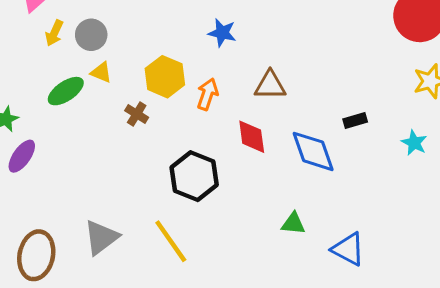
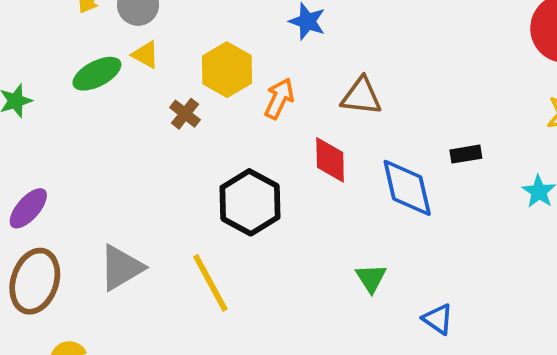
purple ellipse: (22, 156) -> (28, 208), moved
green triangle: (293, 224) -> (371, 278), turned 45
blue triangle: (348, 249) -> (438, 319), size x0.7

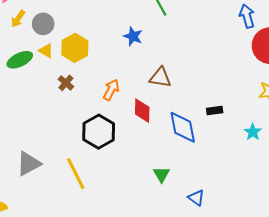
yellow hexagon: (227, 70) -> (75, 48), moved
orange arrow: (279, 99) -> (111, 90), moved

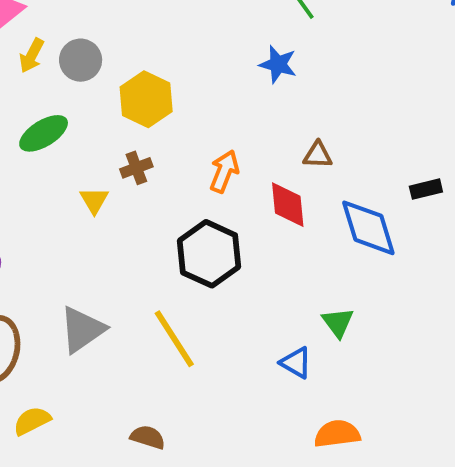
blue star: (133, 36) -> (278, 64), moved
yellow triangle: (46, 51) -> (94, 200), moved, turned 35
brown triangle: (160, 77) -> (318, 155), moved, size x0.7
brown cross: (66, 83) -> (136, 168), turned 35
blue triangle: (196, 198) -> (296, 363), moved

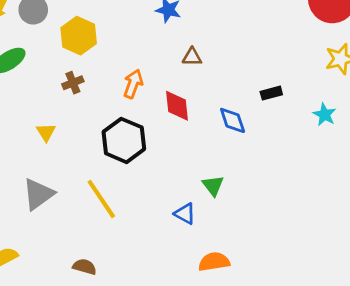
brown triangle: (318, 155) -> (192, 57), moved
yellow triangle: (94, 200) -> (46, 132), moved
blue diamond: (368, 228) -> (233, 120), size x0.7

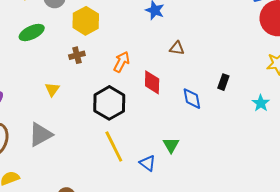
brown triangle: (192, 57) -> (177, 48), moved
black rectangle: (271, 93) -> (223, 82), turned -63
yellow line: (101, 199) -> (114, 146), moved

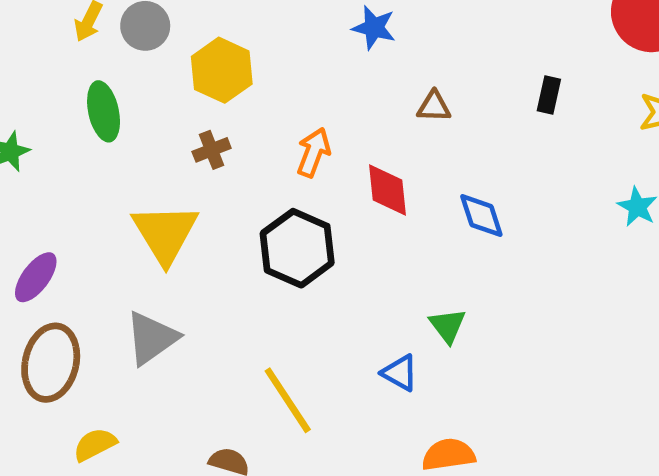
green ellipse: (32, 33) -> (104, 111), turned -70
black rectangle: (223, 82) -> (549, 95), moved
yellow triangle: (52, 89) -> (165, 233), size x2.0
yellow line: (114, 146) -> (288, 400), moved

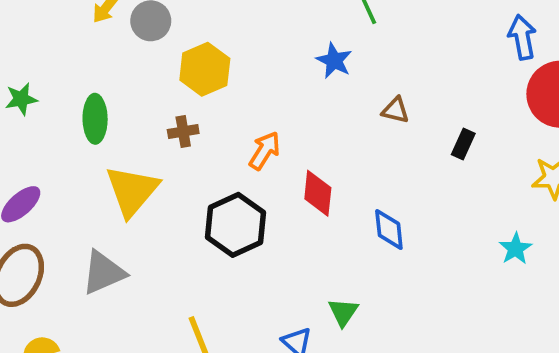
brown triangle: (434, 107) -> (395, 110), moved
green ellipse: (104, 111) -> (95, 119), moved

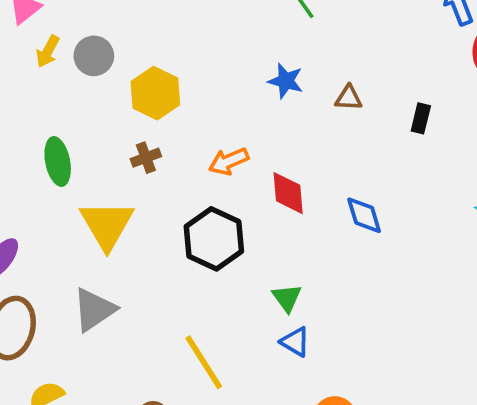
blue star: (334, 61) -> (286, 81), moved
orange arrow: (265, 151) -> (229, 161), turned -135
green triangle: (343, 312) -> (287, 298), moved

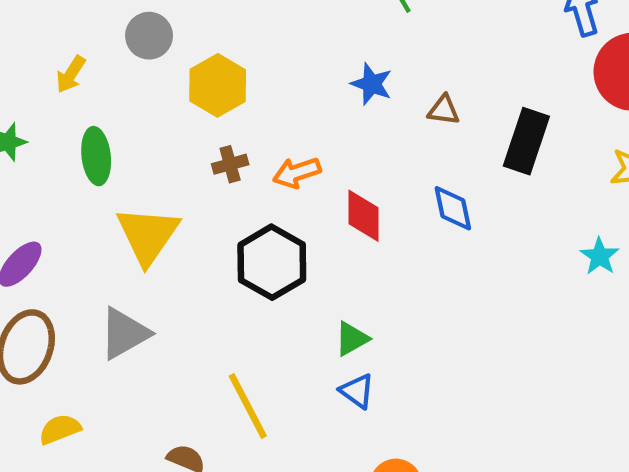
yellow arrow: (48, 51) -> (71, 74), moved
black rectangle: (421, 118) -> (526, 141), size x1.8
brown cross: (146, 158) -> (230, 164), moved
blue diamond: (364, 215) -> (453, 208), moved
green triangle: (287, 298) -> (352, 339), turned 32

